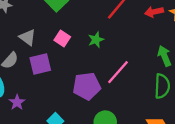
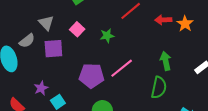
purple star: (17, 102) -> (41, 88), moved

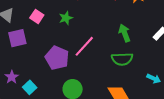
purple pentagon: (91, 76) -> (57, 58), turned 30
green semicircle: (159, 88) -> (122, 59), turned 85

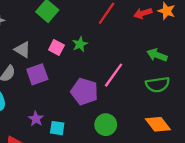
green star: (66, 18) -> (80, 44), moved
green arrow: (125, 33) -> (157, 55), turned -42
cyan square: (30, 87) -> (57, 128), turned -32

